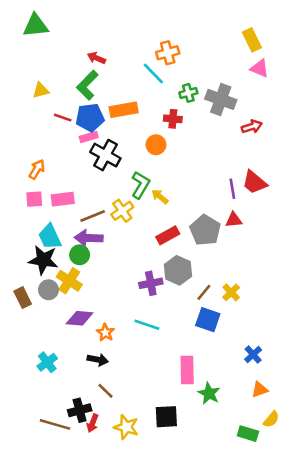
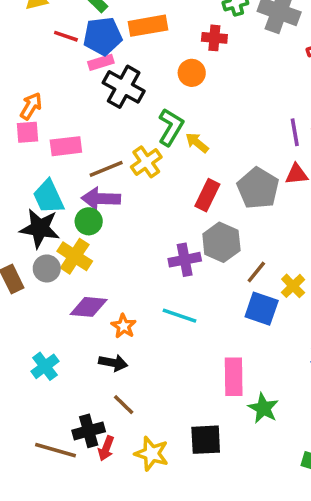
pink square: (34, 199) -> (28, 132), moved
red rectangle: (168, 235) -> (207, 195), turned -35
yellow cross: (231, 292) -> (293, 286), moved

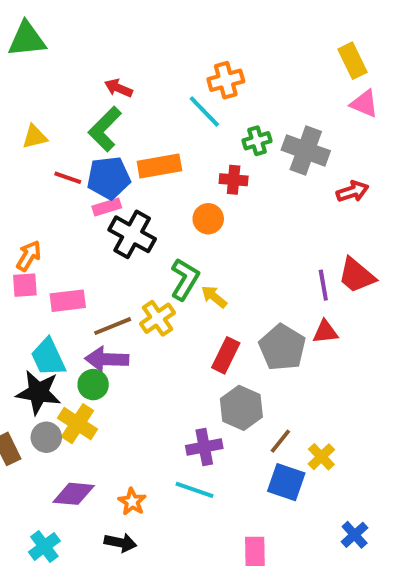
purple cross: (185, 260) -> (204, 447), moved
purple diamond: (89, 307) -> (74, 494), moved

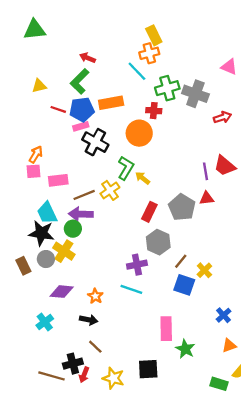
yellow rectangle: (353, 61) -> (154, 35), moved
green cross: (257, 141) -> (167, 88), size x1.5
orange circle: (208, 219) -> (139, 133), size x1.5

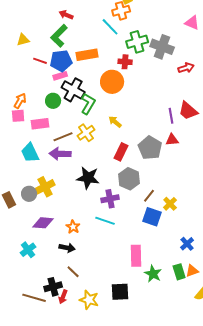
green L-shape: (126, 168) -> (88, 104), moved
green circle: (73, 229) -> (53, 101), moved
black star: (41, 233) -> (88, 178), moved
yellow cross: (64, 251) -> (45, 187), turned 30
green rectangle: (219, 384) -> (179, 272), moved, turned 56

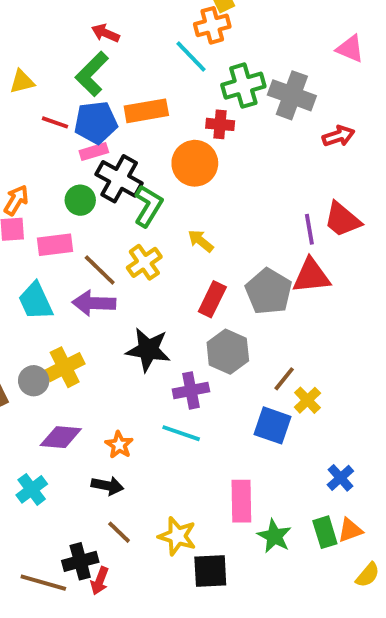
brown line: (63, 137) -> (100, 270), turned 66
red triangle: (172, 140) -> (311, 276), size x1.5
brown line: (149, 196) -> (284, 379), moved
yellow star: (89, 300) -> (177, 536), moved

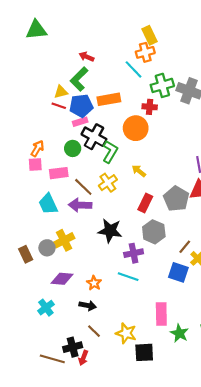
yellow triangle: (22, 82) -> (61, 92), moved

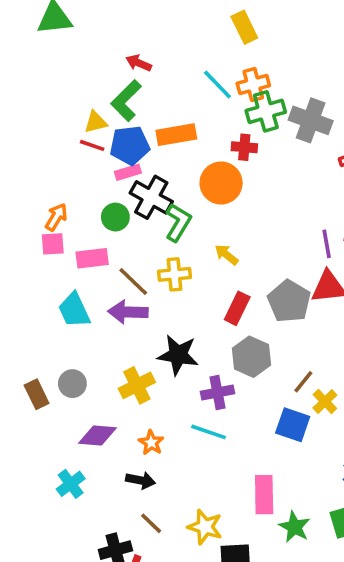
orange cross: (145, 52) -> (253, 85), moved
yellow cross: (108, 183) -> (174, 274), turned 30
yellow cross: (64, 240) -> (137, 385), moved

